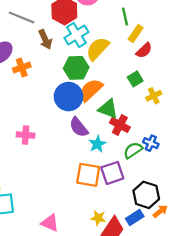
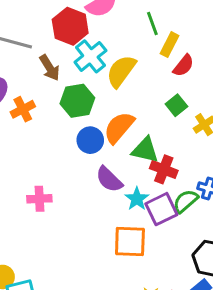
green hexagon: (76, 68) -> (77, 101), moved
blue circle: (68, 97) -> (90, 140), size x0.7
purple square: (112, 173) -> (161, 209), moved

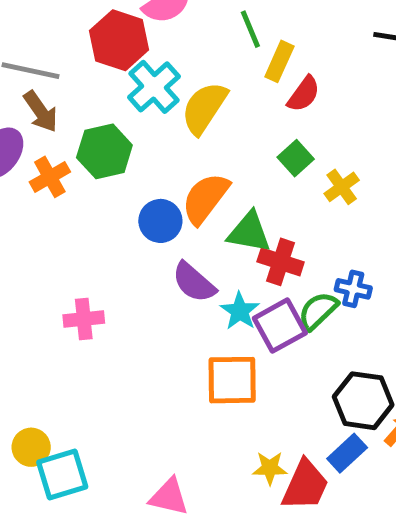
brown arrow: (50, 68) -> (41, 111), moved
green hexagon: (77, 101) -> (104, 151), moved

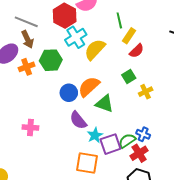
red cross: (281, 262) -> (139, 153), moved, turned 30

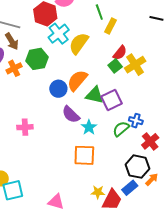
red semicircle: (137, 51) -> (120, 53), moved
yellow cross: (146, 92) -> (135, 65), moved, size x1.5
purple square: (110, 144) -> (112, 100), moved
red cross: (139, 153) -> (150, 141), moved

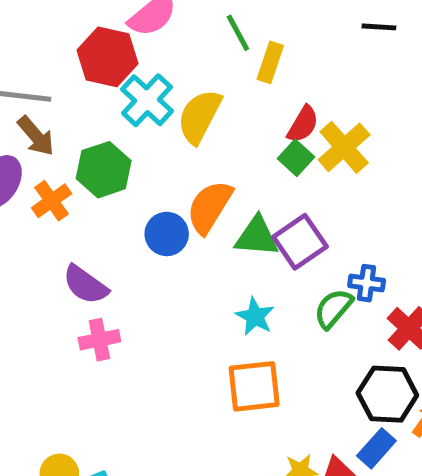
purple semicircle: (71, 115) -> (85, 285), moved

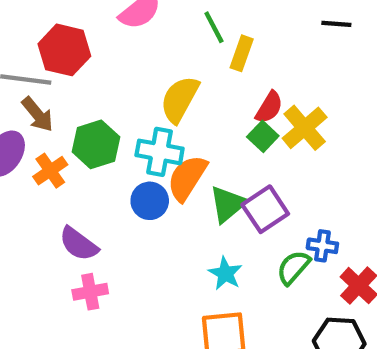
red hexagon: (107, 57) -> (64, 50), moved
cyan cross: (147, 100) -> (160, 152), moved, turned -33
green triangle: (257, 236) -> (228, 204), turned -45

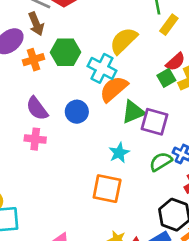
blue circle: (150, 201) -> (77, 112), moved
purple square: (265, 209) -> (155, 122), turned 32

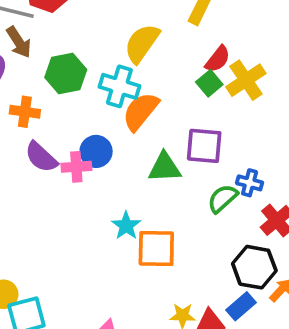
orange cross: (34, 60) -> (25, 112), moved, turned 36
green triangle: (133, 112) -> (165, 167), moved, turned 30
pink cross: (35, 139) -> (76, 167), moved
cyan star: (119, 153) -> (126, 226), moved

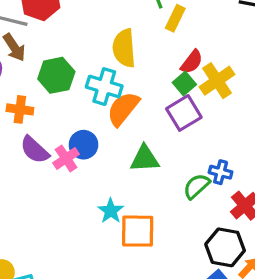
yellow semicircle: (142, 43) -> (124, 48), turned -39
purple square: (204, 146) -> (184, 113), moved, turned -36
pink cross: (76, 167) -> (66, 158), turned -30

